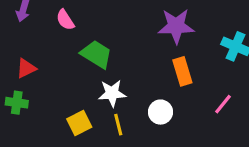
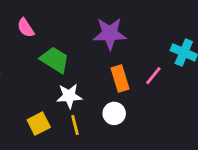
purple star: (176, 26) -> (110, 34), moved
orange rectangle: (182, 71) -> (120, 79), moved
pink line: (223, 104) -> (153, 76), moved

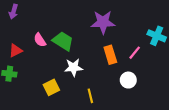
pink semicircle: (26, 28) -> (40, 40), moved
white circle: (114, 113) -> (128, 80), moved
yellow line: (75, 125) -> (90, 96), moved

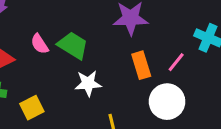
white circle: (128, 80) -> (167, 102), size x1.5
yellow square: (51, 87) -> (32, 108), moved

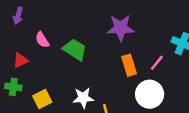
pink semicircle: (40, 44) -> (42, 40), moved
white star: (88, 83) -> (83, 98), moved

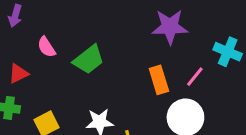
purple star: (121, 28) -> (170, 27), moved
green trapezoid: (75, 50) -> (89, 60), turned 110

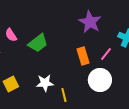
purple star: (170, 27) -> (90, 22), turned 30

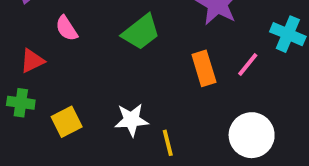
green trapezoid: (38, 43) -> (141, 32), moved
white circle: (100, 80) -> (252, 135), moved

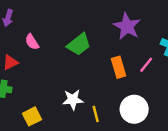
yellow square: (67, 122) -> (32, 116), moved
white circle: (252, 135) -> (134, 109), moved

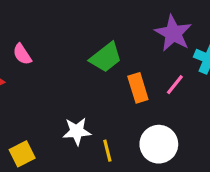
purple star: (127, 26) -> (173, 33), moved
green trapezoid: (79, 44) -> (106, 57), moved

